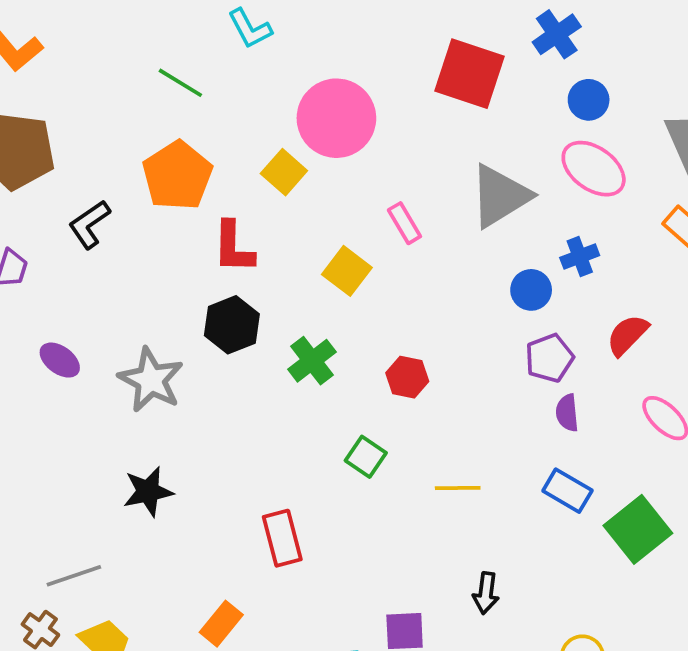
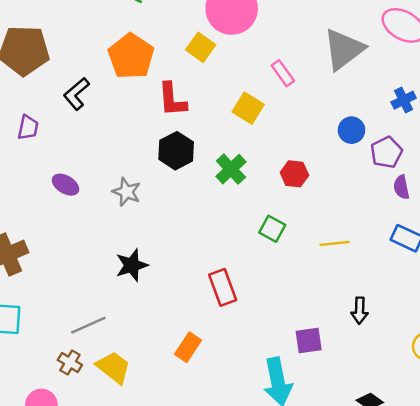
blue cross: (580, 257) -> (404, 100), moved
blue circle: (531, 290) -> (351, 130), moved
gray star: (151, 380) -> (127, 192), size x0.7

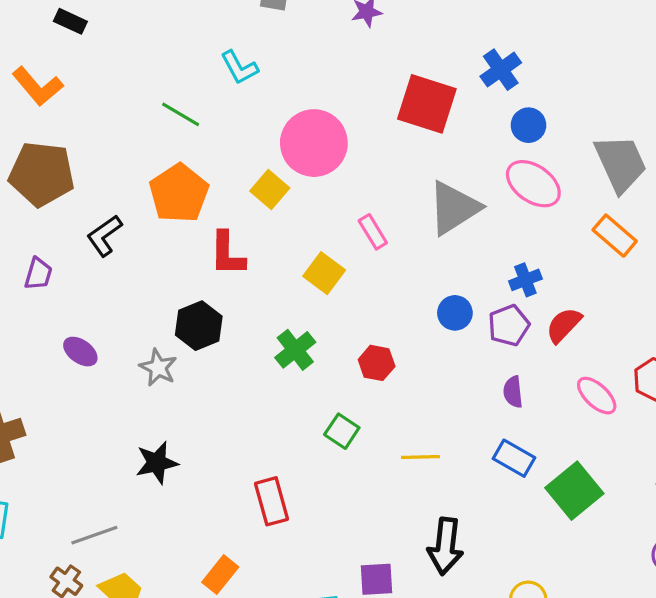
black hexagon: (176, 151) -> (199, 326), moved
purple pentagon: (386, 152) -> (509, 325), moved
black arrow: (360, 310) -> (445, 546), size x1.6

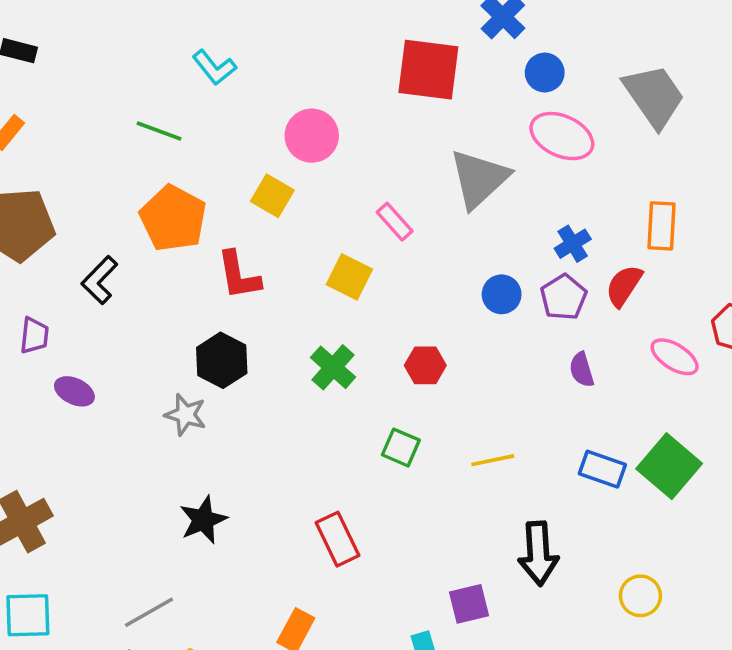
pink circle: (314, 143) -> (312, 136), size x0.7
orange rectangle: (615, 236) -> (661, 226), moved, turned 63
purple ellipse: (80, 352) -> (74, 391), moved
blue rectangle: (514, 458) -> (602, 469), moved

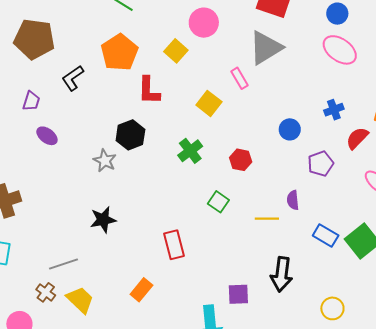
gray triangle: (479, 179) -> (266, 48), moved
purple pentagon: (563, 297) -> (321, 164), moved
purple semicircle: (582, 370) -> (293, 200), moved

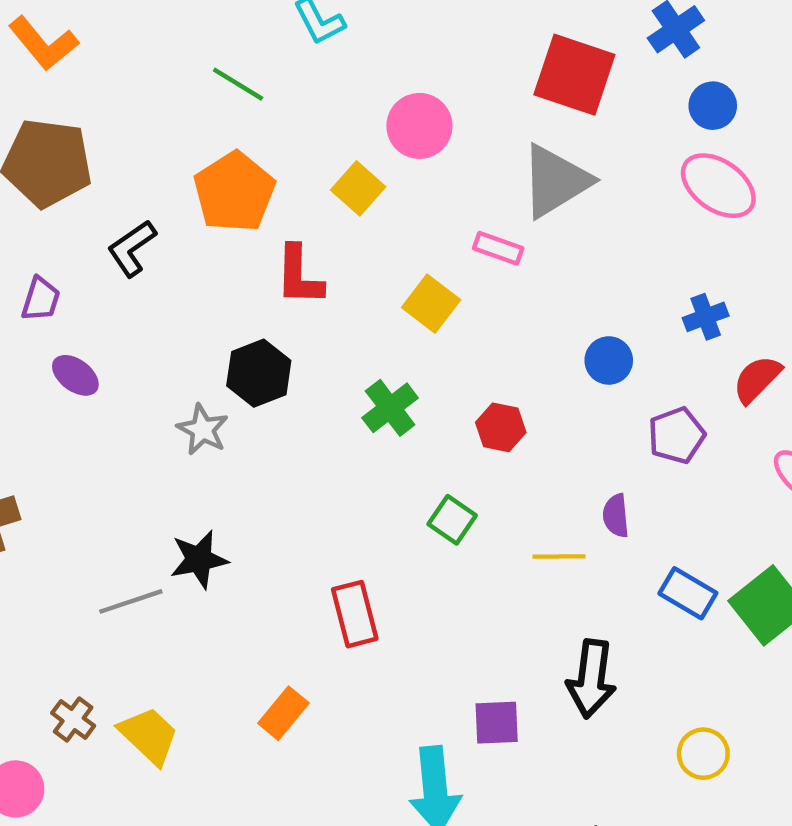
pink rectangle: (239, 78) -> (498, 248), turned -40
gray line: (64, 264) -> (131, 601), moved

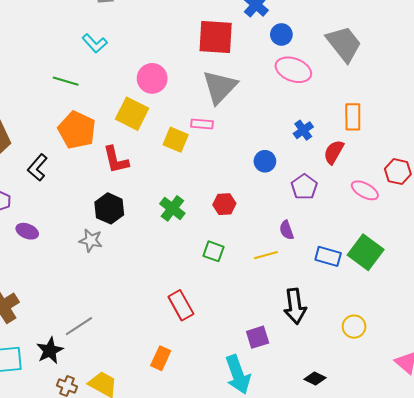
yellow square: (358, 188) -> (132, 114), size x1.4
yellow square: (431, 304) -> (176, 140), moved
black star: (199, 559) -> (50, 351), moved

